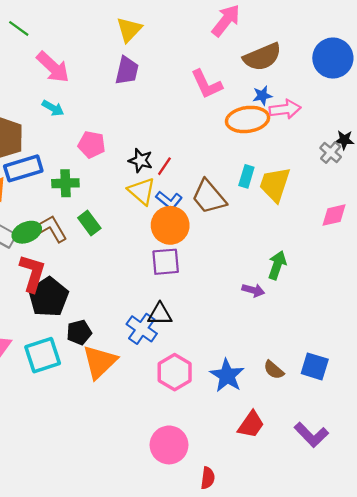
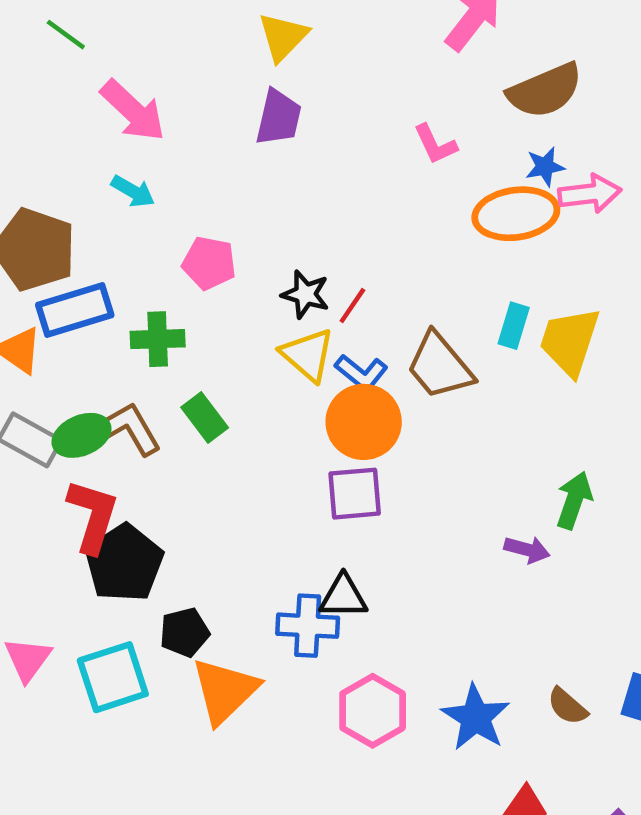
pink L-shape: (207, 84) -> (435, 144), size x0.7
blue cross: (142, 329) -> (308, 626), turned -32

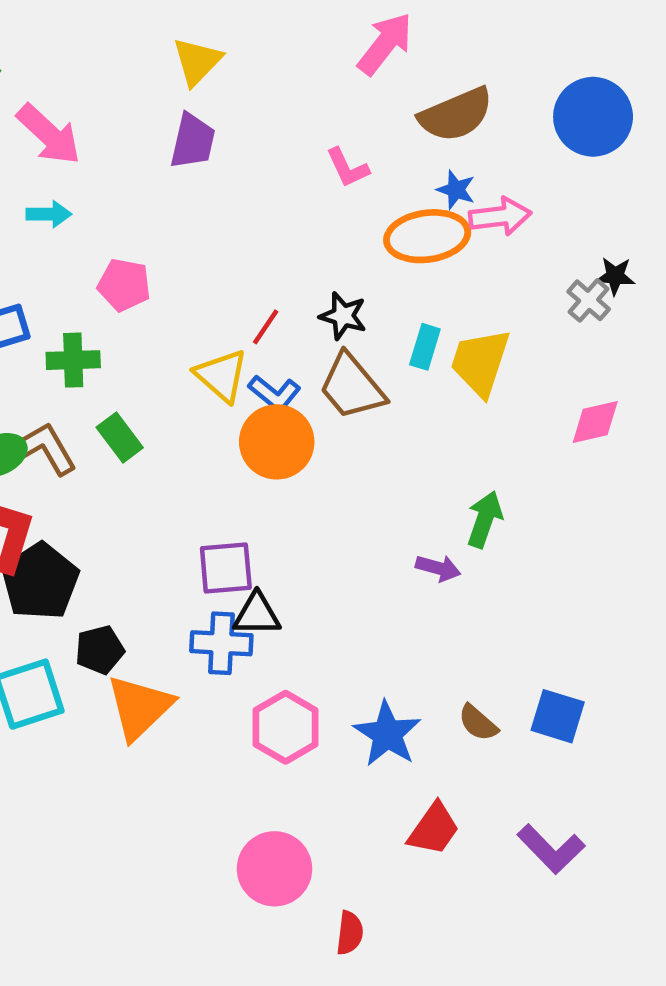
blue star: (545, 167) -> (456, 190), turned 30
cyan arrow: (133, 191) -> (49, 214), turned -30
black star: (305, 294) -> (343, 316), moved
purple square: (355, 494) -> (226, 568), moved

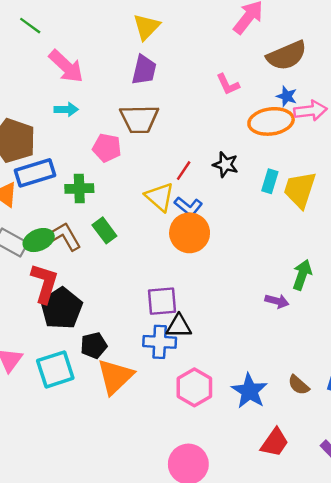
brown trapezoid: (352, 387) -> (139, 119), moved, turned -51

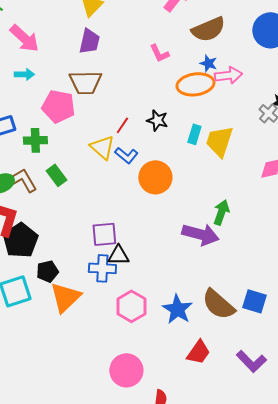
pink pentagon: (107, 148) -> (58, 106), size x1.4
orange circle: (190, 233) -> (155, 177), moved
purple arrow: (277, 301) -> (200, 234), size x1.8
brown semicircle: (299, 385) -> (218, 304), size x1.8

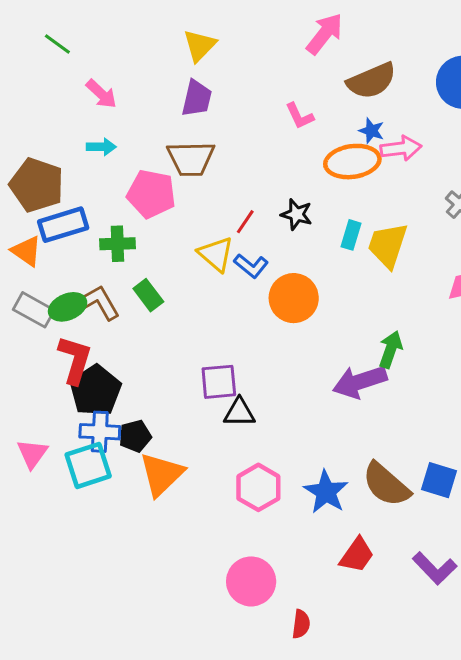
pink arrow: (24, 38) -> (101, 94), size x0.7
purple arrow: (200, 234) -> (360, 382), turned 147
blue cross: (102, 268) -> (100, 432), moved

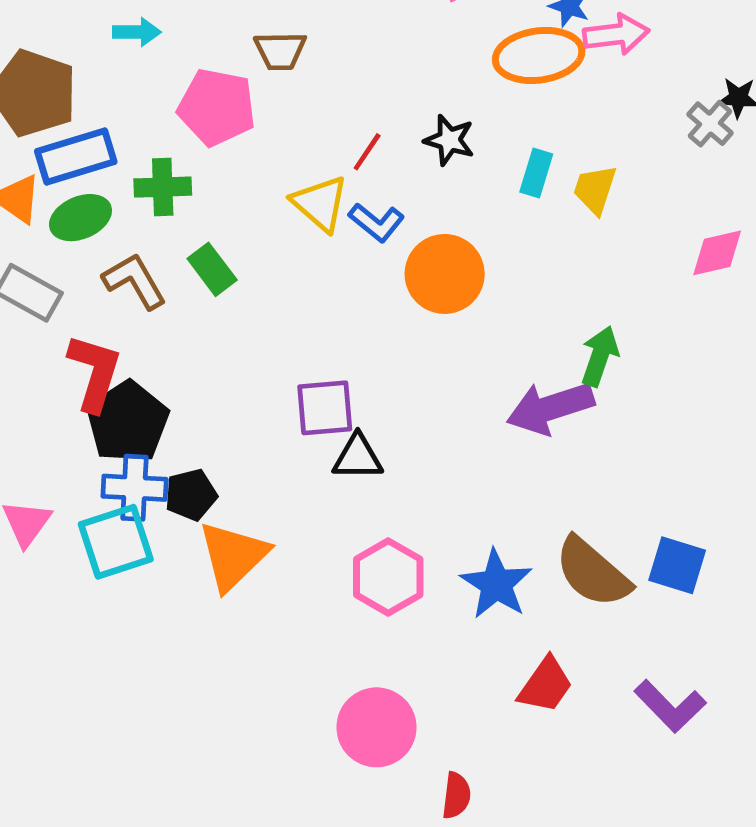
brown trapezoid: (191, 159) -> (280, 51), size x0.7
yellow trapezoid: (388, 245) -> (595, 189), size x0.7
green ellipse: (68, 307) -> (80, 218), moved

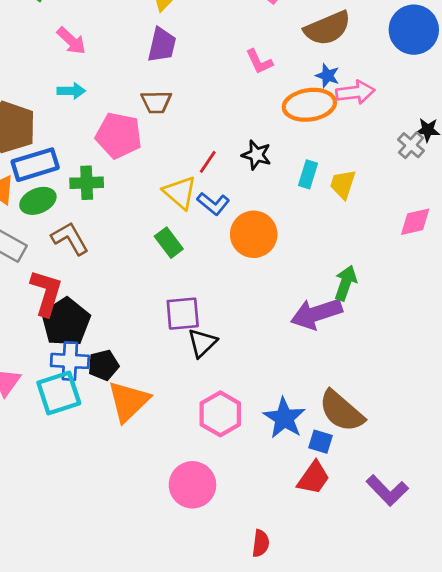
green rectangle: (212, 269) -> (169, 243), moved
black triangle: (358, 457) -> (202, 343), turned -44
blue square: (677, 565) -> (321, 442), moved, size x0.7
pink circle: (376, 727) -> (192, 485), moved

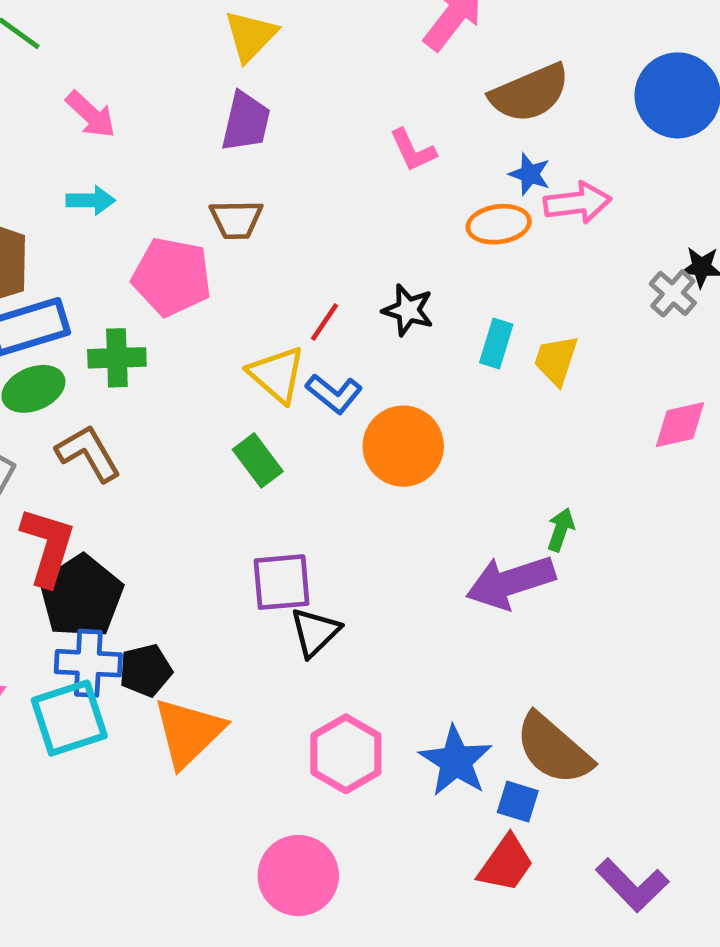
orange ellipse: (309, 105) -> (499, 224), size x0.7
green arrow: (346, 283) -> (561, 530), size x0.7

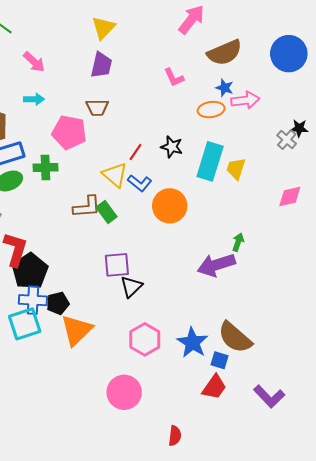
cyan rectangle: (496, 344) -> (210, 161), size x1.8
brown L-shape: (88, 453) -> (87, 207), moved, turned 116

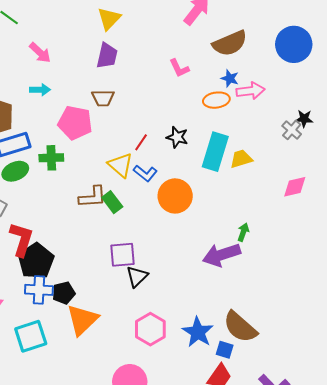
yellow trapezoid: (236, 169) -> (241, 159), turned 55
cyan square: (25, 324) -> (31, 336), moved

